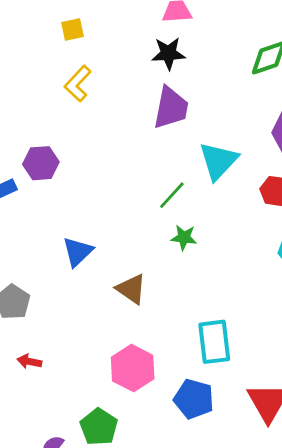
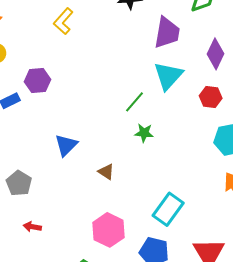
purple trapezoid: (171, 108) -> (167, 33), moved
brown triangle: (131, 289) -> (106, 172), size x0.7
cyan rectangle: (214, 342) -> (168, 209), turned 44

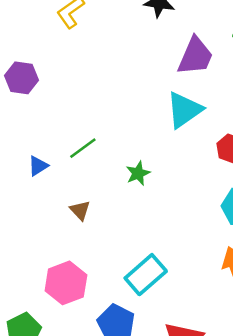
green line: (135, 102) -> (83, 148), moved
green star: (144, 133) -> (138, 173), turned 30
blue triangle: (66, 145) -> (38, 166), size x0.7

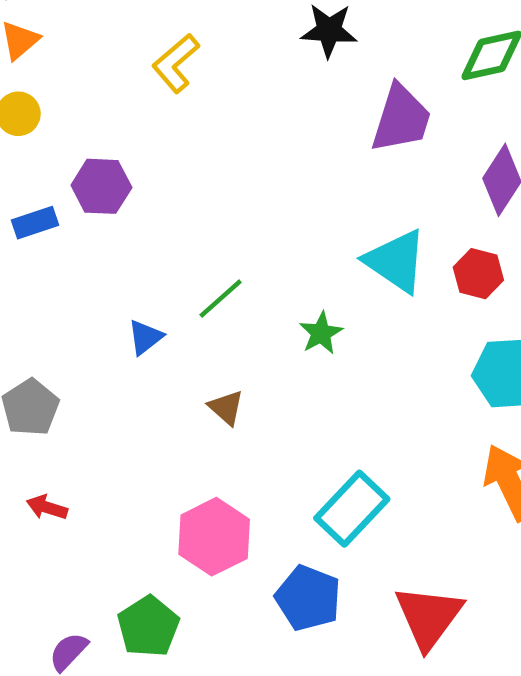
cyan triangle: (184, 110) -> (396, 261), moved, turned -45

